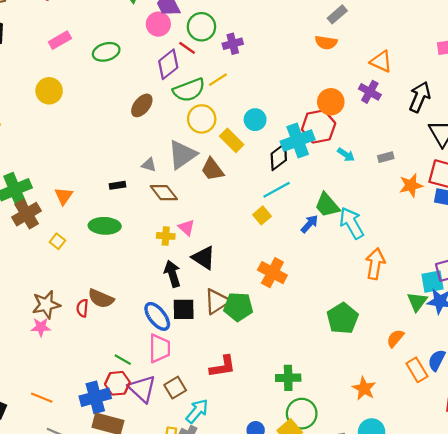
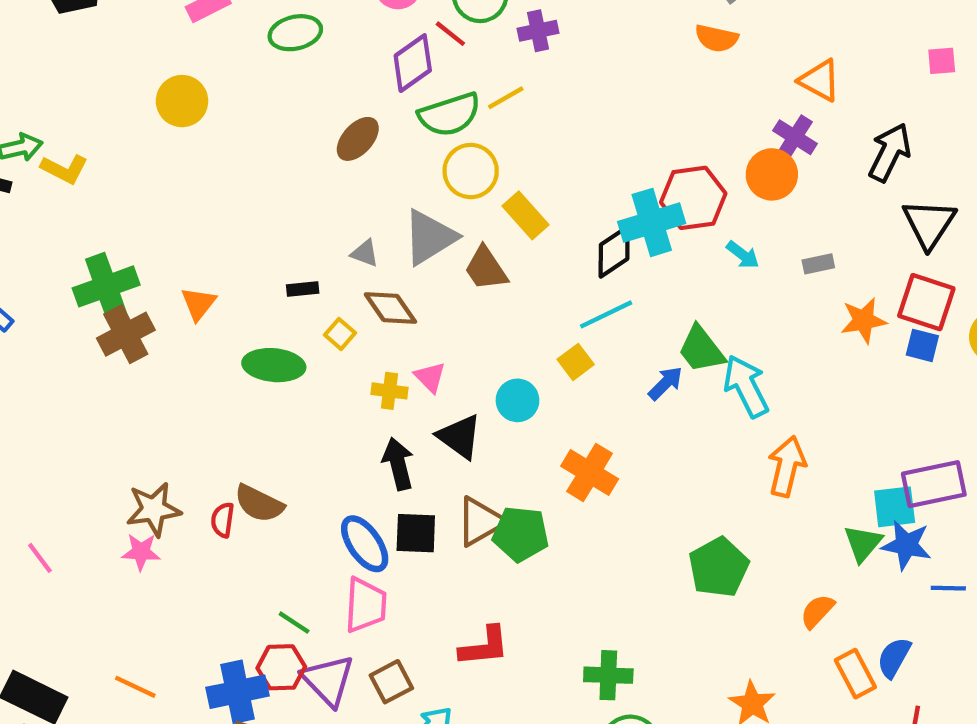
orange circle: (331, 102) -> (772, 174), moved
cyan circle: (255, 120) -> (518, 400), moved
yellow square: (57, 241) -> (340, 334), moved

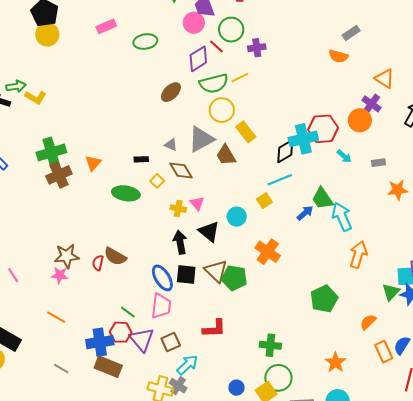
yellow circle: (182, 101) -> (47, 34), moved
brown triangle: (480, 522) -> (216, 271), turned -50
orange line: (135, 687) -> (56, 317), moved

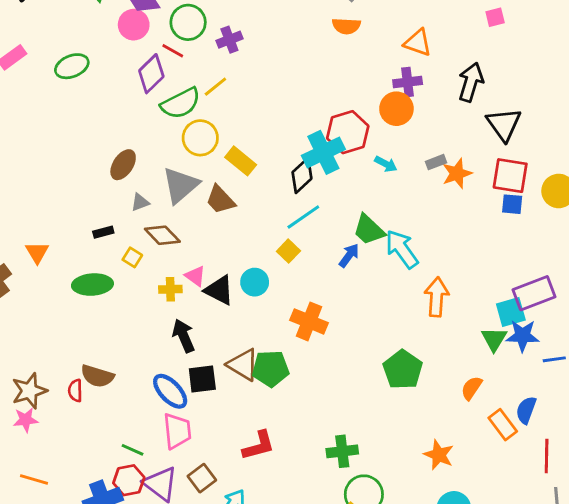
brown ellipse: (171, 92) -> (123, 165), moved
purple cross: (371, 104) -> (408, 82), turned -30
gray triangle: (171, 145) -> (140, 202), turned -32
orange star: (398, 190) -> (457, 174), moved
black triangle: (209, 232) -> (219, 290), moved

